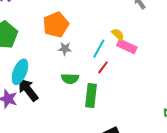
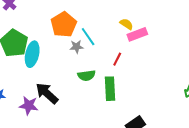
pink rectangle: (127, 46) -> (137, 34), turned -36
cyan line: (99, 49) -> (88, 37), moved, turned -54
cyan ellipse: (20, 72) -> (32, 54), moved

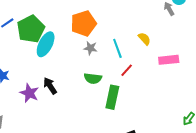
pink rectangle: (137, 34) -> (169, 60), moved
cyan line: (88, 37) -> (117, 48), moved
black arrow: (47, 93) -> (50, 86), size x0.7

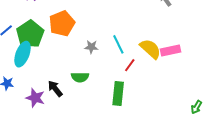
orange pentagon: (83, 23) -> (62, 23), moved
yellow semicircle: (144, 39) -> (150, 49), moved, size x1.6
cyan ellipse: (46, 44) -> (22, 54), moved
green semicircle: (93, 78) -> (80, 77), moved

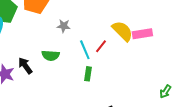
cyan line: (118, 44) -> (85, 50), moved
green rectangle: (118, 93) -> (88, 74), size x0.6

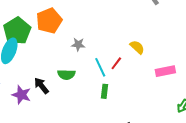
yellow semicircle: (122, 31) -> (137, 47), size x0.7
pink rectangle: (142, 34) -> (165, 71), moved

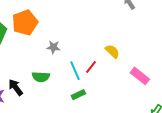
pink rectangle: (165, 71) -> (140, 76), turned 48
green rectangle: (104, 91) -> (78, 95), turned 56

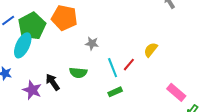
orange pentagon: (25, 23) -> (64, 18), turned 30
yellow semicircle: (112, 51) -> (151, 50), turned -98
pink rectangle: (140, 76) -> (176, 92), moved

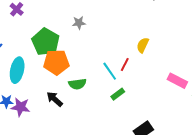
orange pentagon: (64, 18) -> (56, 62), moved
green pentagon: (32, 26) -> (46, 42), moved
gray star: (92, 43) -> (79, 23), moved
purple star: (32, 90) -> (20, 107), moved

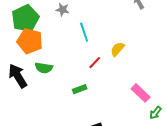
cyan line: (110, 71) -> (84, 32), moved
black arrow: (55, 99) -> (18, 76), size x1.4

